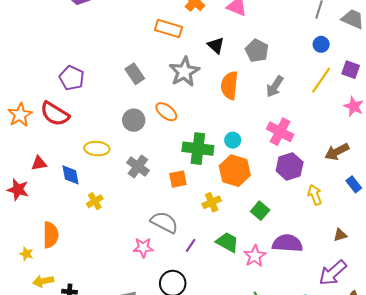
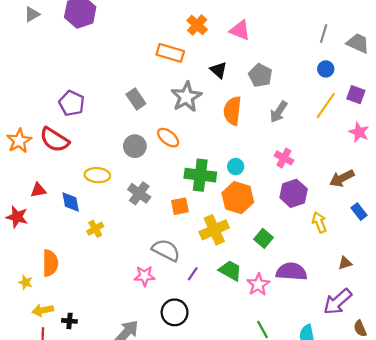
pink cross: (280, 132) -> (284, 158), size x0.7
yellow cross: (212, 202) -> (214, 230), size x1.5

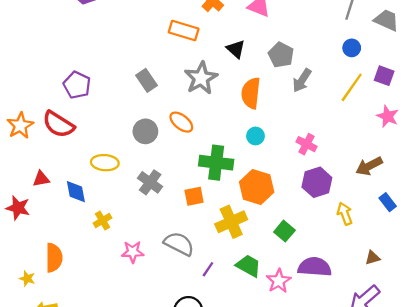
gray arrow: (279, 112) -> (302, 80), moved
cyan circle: (236, 167) -> (255, 136), moved
pink star: (145, 276) -> (133, 252), moved

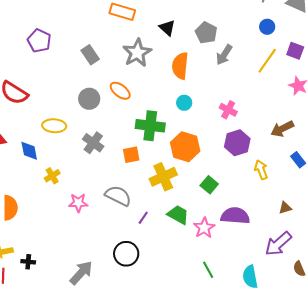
purple pentagon: (77, 85) -> (39, 41), moved

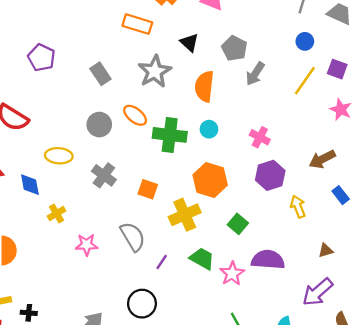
green cross: (150, 126) -> (170, 135), moved
orange square: (131, 155) -> (148, 189), turned 30
gray semicircle: (118, 196) -> (133, 237), turned 32

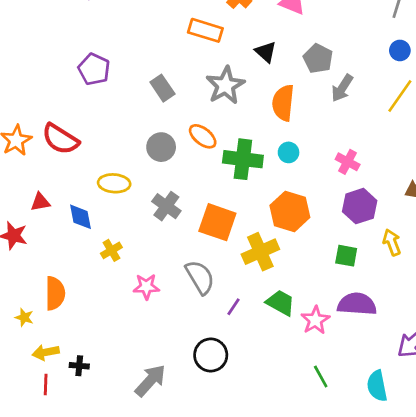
orange square: (148, 189) -> (217, 222), size x1.6
green square: (238, 224) -> (346, 256), moved, turned -30

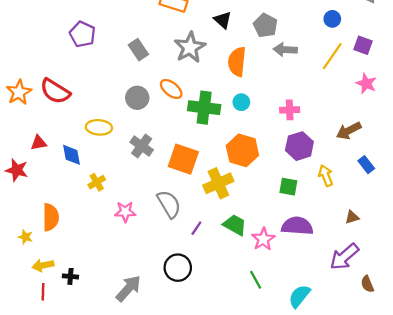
gray arrow: (342, 88) -> (285, 50), turned 60
pink cross: (348, 162) -> (290, 110), turned -30
green line: (321, 376) -> (256, 280), moved
cyan semicircle: (377, 386) -> (299, 296), moved, turned 50

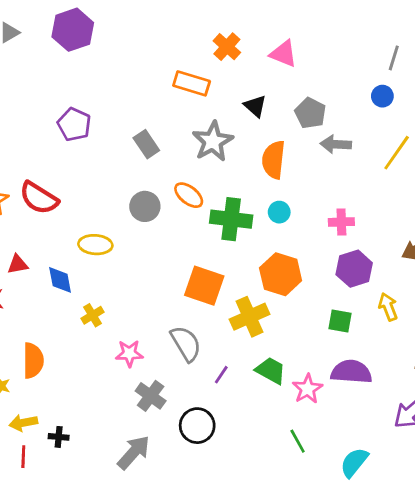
blue circle: (332, 19) -> (382, 96), moved
gray cross: (142, 146) -> (151, 396), moved

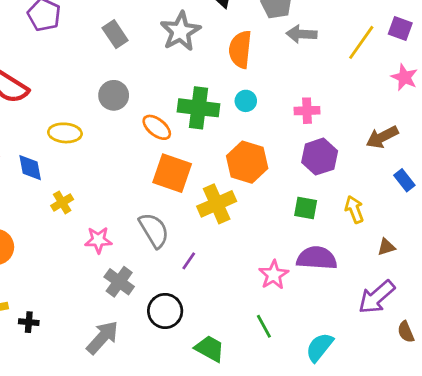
orange ellipse: (189, 195) -> (157, 127), moved
yellow arrow: (388, 307) -> (354, 209), moved
green trapezoid: (271, 370) -> (210, 349), moved

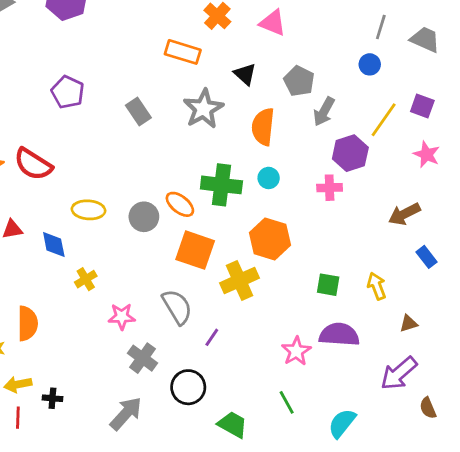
gray arrow: (301, 34) -> (324, 112), turned -64
gray circle: (114, 95) -> (144, 217), moved
purple hexagon: (320, 157) -> (350, 153), moved

